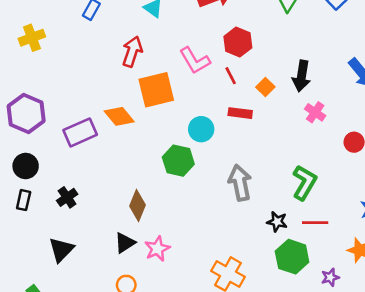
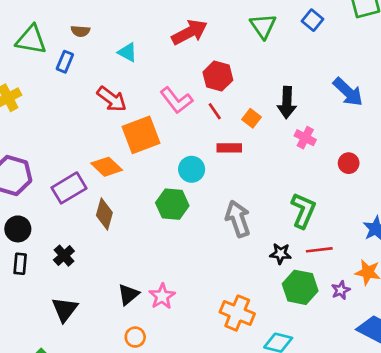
red arrow: (132, 52) -> (112, 99), turned 116
brown diamond: (138, 205) -> (104, 214), moved
purple star: (330, 277) -> (341, 290), moved

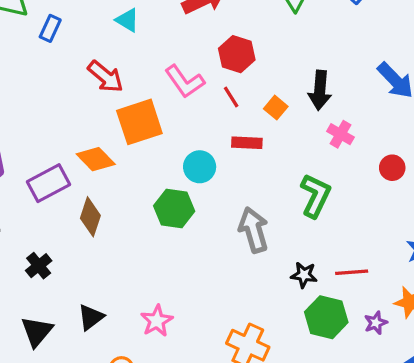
green L-shape: (303, 210) -> (315, 196), moved
black triangle: (128, 294) -> (91, 317), moved

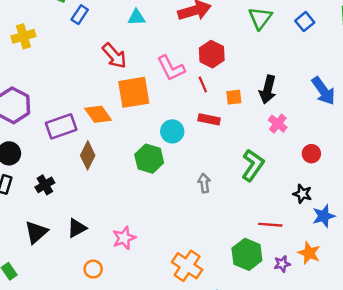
cyan triangle: (127, 20) -> (136, 17), turned -42
orange square: (276, 108) -> (234, 97), turned 35
gray arrow: (254, 230) -> (204, 183), size x0.6
black star: (304, 275) -> (302, 194), moved

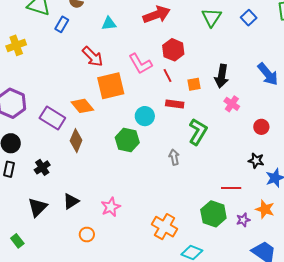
purple rectangle: (61, 126) -> (52, 118), turned 55
green L-shape: (253, 165) -> (198, 132), moved

